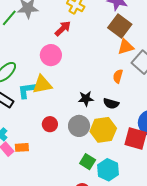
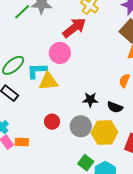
red arrow: (63, 29) -> (74, 28), size x1.4
cyan L-shape: (27, 90) -> (37, 71), moved

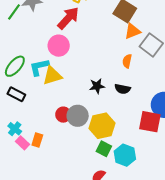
gray circle: (81, 126) -> (78, 116), moved
yellow hexagon: (104, 133) -> (102, 126), moved
orange rectangle: (22, 142) -> (37, 140), turned -64

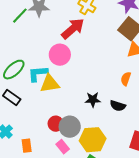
orange rectangle: (37, 140) -> (27, 146), turned -32
pink rectangle: (23, 143) -> (63, 147), moved

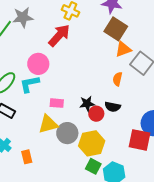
pink circle: (60, 55) -> (38, 64), moved
yellow triangle: (50, 84) -> (48, 124), moved
red circle: (56, 124) -> (96, 114), moved
pink rectangle: (63, 147) -> (57, 103), moved, turned -40

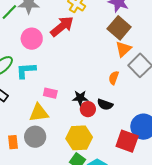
orange triangle: (123, 49) -> (123, 49), turned -30
pink circle: (38, 64) -> (32, 39), moved
gray circle: (67, 133) -> (35, 137), moved

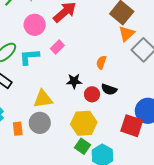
orange semicircle: (114, 78) -> (101, 62), moved
pink rectangle: (50, 93) -> (57, 47), moved, turned -56
black star: (80, 98) -> (74, 81), moved

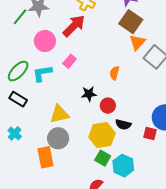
black semicircle: (109, 89) -> (123, 124), moved
red square: (132, 126) -> (150, 134), size x0.6
orange rectangle: (18, 129) -> (45, 157), moved, size x1.5

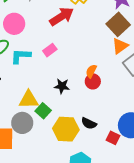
pink circle: (45, 41) -> (14, 24), moved
red circle: (108, 106) -> (93, 81), moved
green square: (103, 158) -> (43, 111), moved

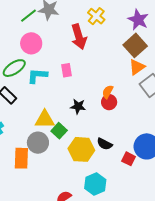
red arrow: (62, 16) -> (79, 37), turned 105
pink rectangle: (50, 50) -> (67, 70), turned -64

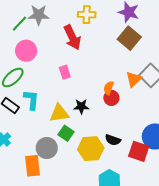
yellow cross: (96, 16) -> (87, 15), turned -30
orange triangle: (137, 67) -> (134, 79), moved
cyan L-shape: (37, 76) -> (31, 100), moved, turned 100
yellow triangle: (45, 119) -> (59, 113), moved
red square: (129, 159) -> (139, 151), size x1.5

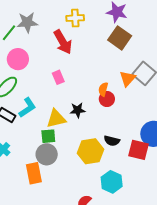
cyan L-shape: (31, 100) -> (27, 108), turned 55
green square: (66, 133) -> (48, 136), moved, turned -35

